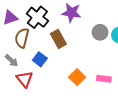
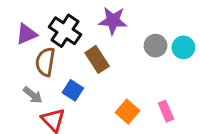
pink rectangle: (104, 79) -> (166, 111), turned 64

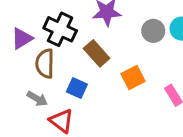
orange square: (128, 112) -> (133, 77), moved, turned 30

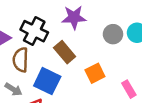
blue square: (77, 88) -> (47, 81), size x1.5

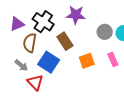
pink rectangle: (129, 89) -> (113, 59), moved

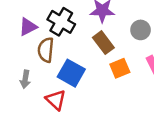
brown rectangle: (65, 41) -> (103, 43), moved
gray arrow: (21, 65) -> (25, 79), moved, turned 64

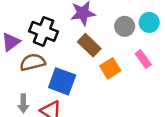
brown semicircle: (46, 50) -> (33, 62), turned 80
gray arrow: (25, 79) -> (23, 103), moved

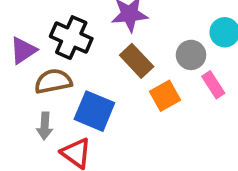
gray circle: (125, 26) -> (191, 55), moved
gray arrow: (23, 103) -> (45, 126), moved

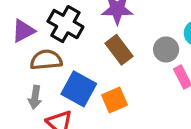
orange square: (165, 96) -> (114, 100), moved

